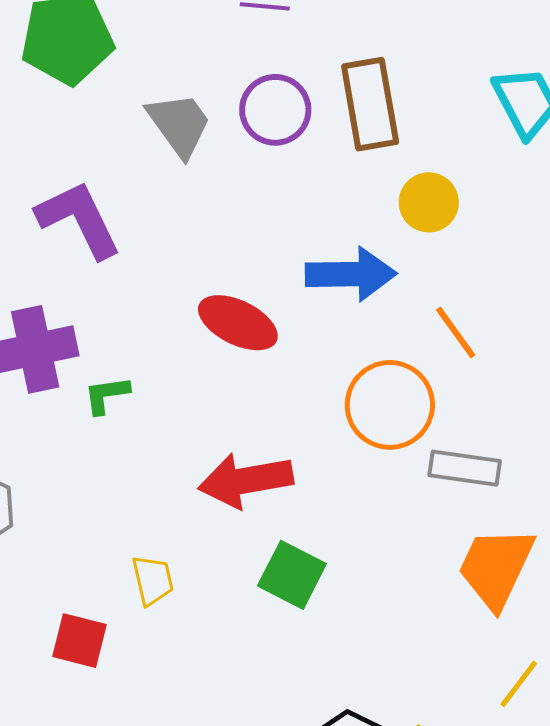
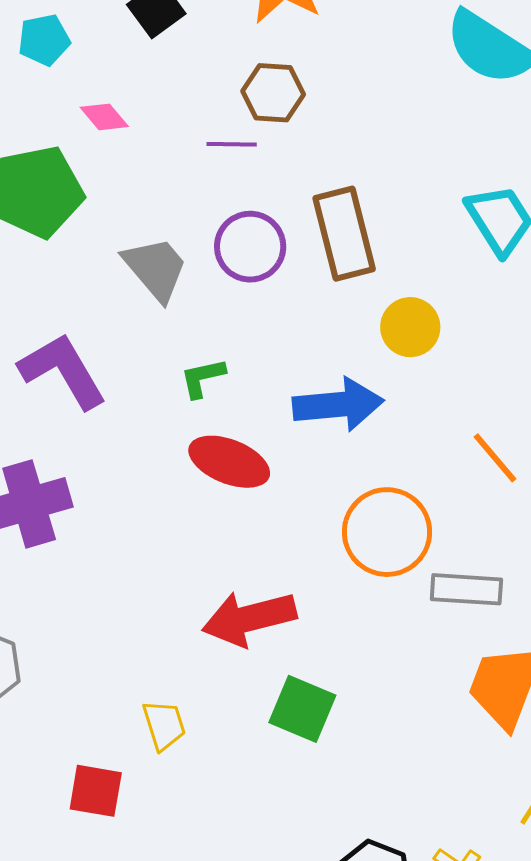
orange line: (456, 332) -> (495, 458), moved
green L-shape: (106, 395) -> (203, 378), moved

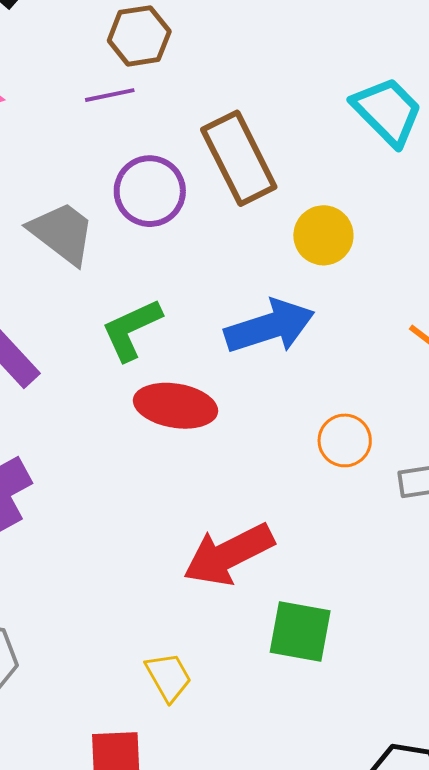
green L-shape: (203, 378) -> (131, 329), size x1.4
orange circle: (387, 532) -> (345, 440), size x0.6

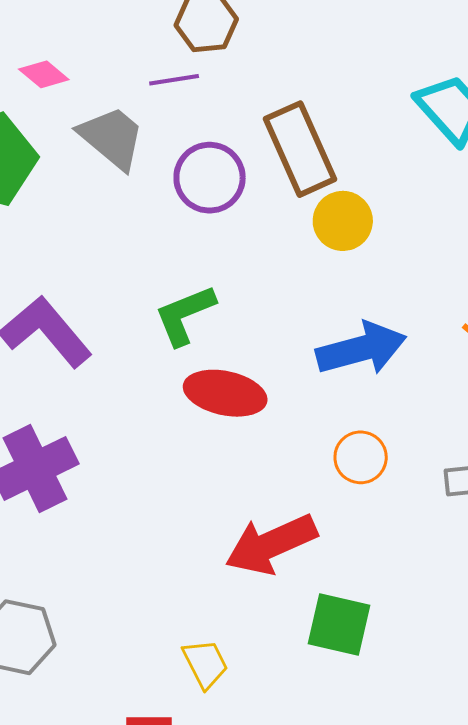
gray trapezoid: (62, 233) -> (112, 138), moved
yellow circle: (323, 235) -> (343, 221), moved
blue arrow: (270, 327) -> (361, 349), moved
orange circle: (345, 440) -> (361, 457), moved

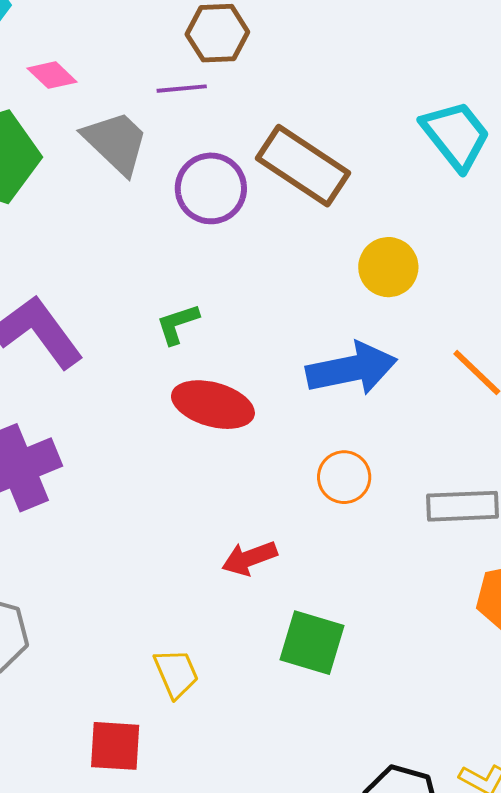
brown rectangle: (300, 149) -> (303, 166), turned -36
yellow circle: (343, 221) -> (388, 267), moved
green L-shape: (185, 315) -> (178, 324), size x0.7
red arrow: (271, 544) -> (249, 558), size x0.6

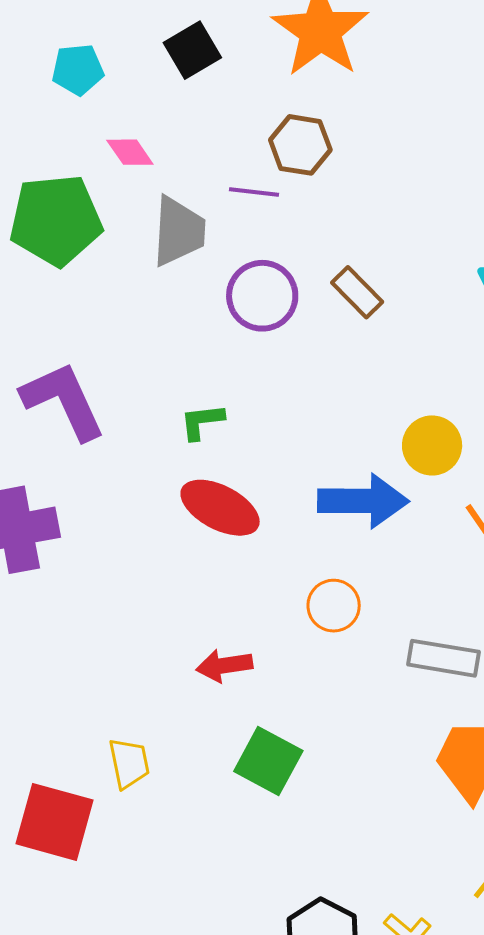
gray trapezoid: (116, 142) -> (179, 231), turned 38
brown rectangle: (303, 166) -> (357, 292), size x0.6
yellow circle: (388, 267) -> (432, 445), moved
red square: (115, 746) -> (54, 822), size x1.4

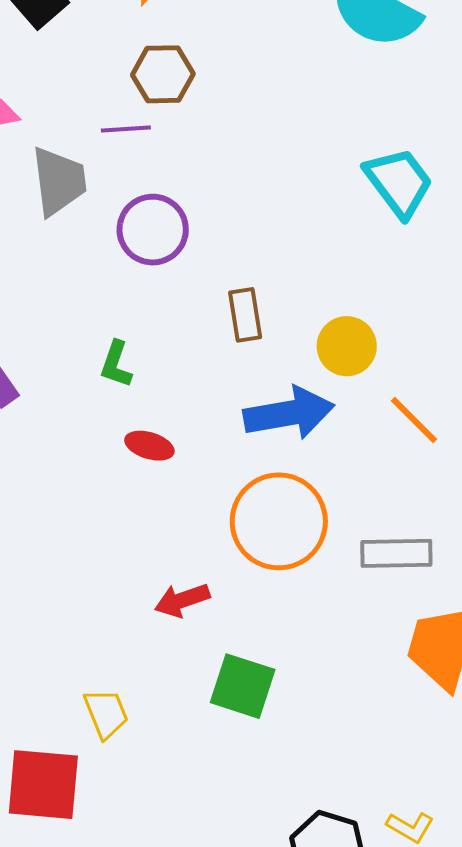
brown rectangle: (357, 292) -> (245, 315), moved, turned 46
green L-shape: (202, 422) -> (116, 364), turned -54
red ellipse: (220, 508) -> (149, 446), size x0.6
orange circle: (334, 606) -> (279, 521), size x1.8

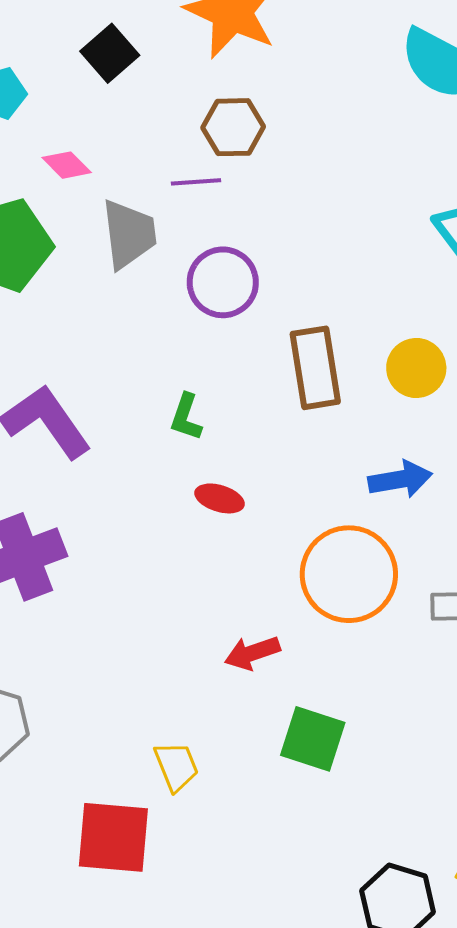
brown rectangle: (245, 315) -> (315, 368), size x1.5
yellow circle: (347, 346) -> (416, 368), moved
blue arrow: (289, 413) -> (400, 479), moved, size x0.7

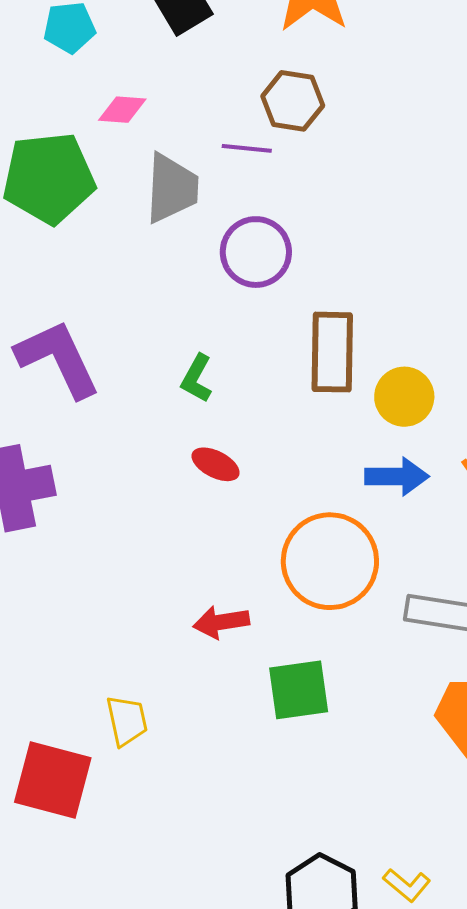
pink diamond: (67, 165) -> (122, 110), turned -51
yellow circle: (416, 368) -> (404, 397), moved
green square: (313, 739) -> (299, 690), moved, turned -36

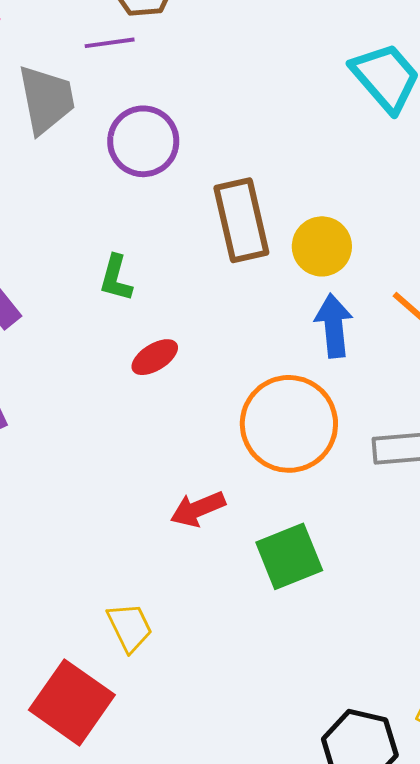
red ellipse: (216, 464) -> (155, 357), turned -45
blue arrow: (397, 477) -> (334, 326), turned -82
red square: (53, 780) -> (72, 702), turned 34

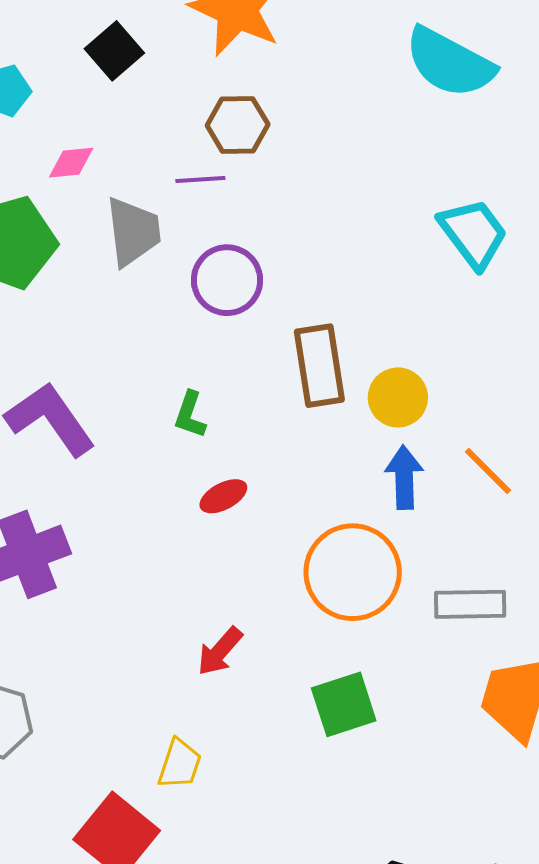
red arrow: (198, 509) -> (220, 651), moved, turned -30
yellow trapezoid: (130, 627) -> (180, 764), turned 40

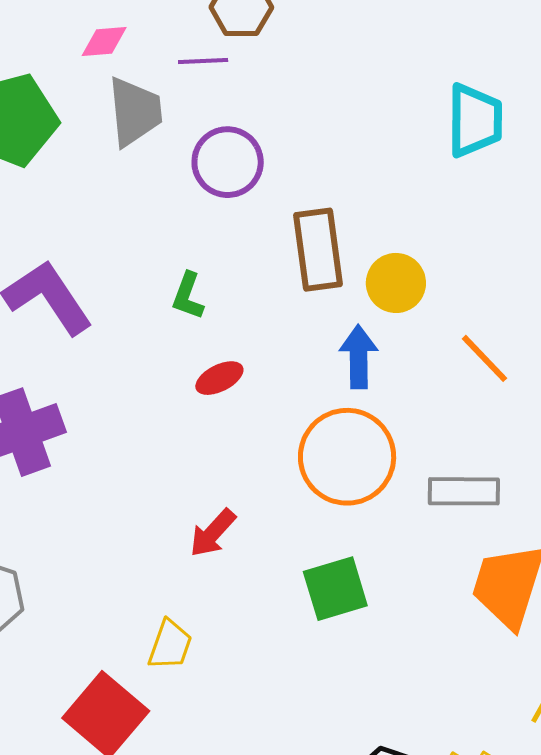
pink diamond: (71, 163) -> (104, 41), moved
cyan trapezoid: (473, 233) -> (475, 120), turned 36
blue arrow: (404, 477) -> (359, 357), moved

